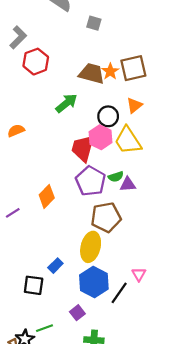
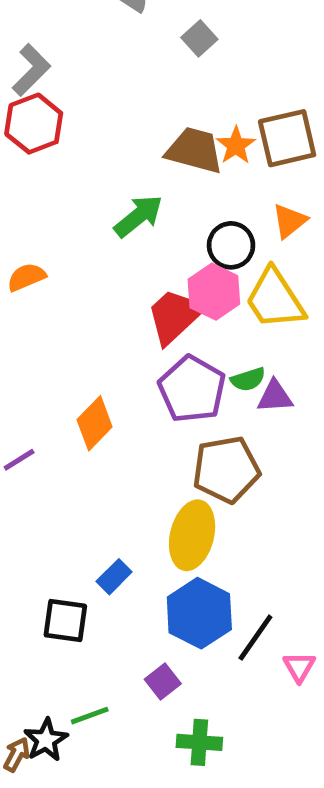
gray square: (94, 23) -> (199, 38), turned 32
red hexagon: (36, 62) -> (34, 124), moved
red trapezoid: (83, 148) -> (175, 316), turned 32
pink triangle: (139, 274) -> (299, 667), moved

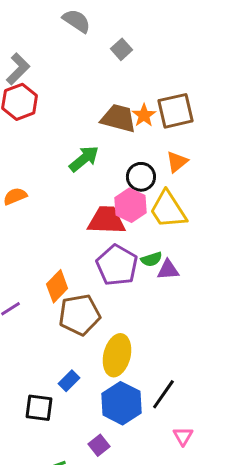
red trapezoid: (175, 316) -> (106, 220), turned 45
brown pentagon: (226, 469) -> (80, 315), moved
black line: (255, 638) -> (163, 394), moved

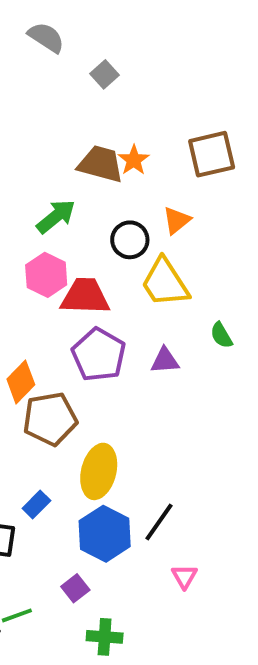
brown square: (175, 111) -> (212, 154), moved
pink hexagon: (130, 205) -> (46, 275), moved
green semicircle: (151, 259) -> (221, 335), moved, turned 78

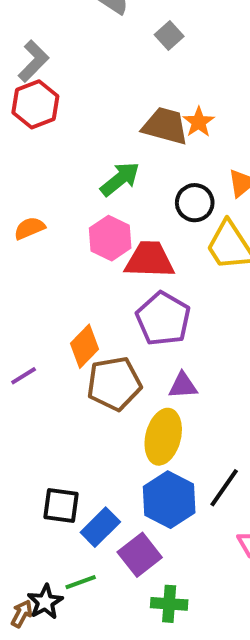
purple triangle: (165, 361) -> (183, 386), moved
blue rectangle: (36, 505) -> (100, 527), moved, size x1.4
purple square: (75, 588) -> (140, 555), size x1.5

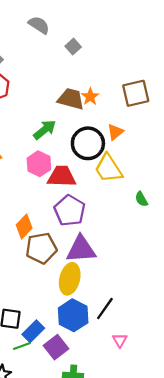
black circle: (195, 203) -> (88, 143), size x1.5
purple triangle: (183, 386) -> (81, 249), size x1.8
green line: (81, 582) -> (22, 346), moved

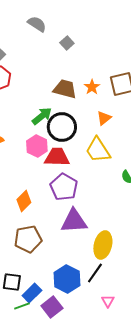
orange star: (90, 97) -> (92, 87), moved
black circle: (88, 143) -> (62, 127), moved
brown pentagon: (41, 248) -> (28, 239), moved
yellow ellipse: (70, 279) -> (103, 245), moved

